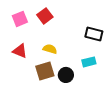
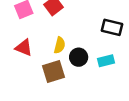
yellow semicircle: (50, 49) -> (60, 45), turned 88
black circle: (66, 75) -> (79, 57), moved

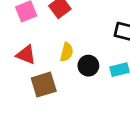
brown square: (54, 71) -> (44, 85), moved

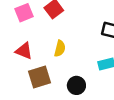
black circle: (88, 66) -> (76, 85), moved

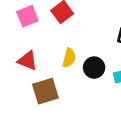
black circle: (76, 85) -> (94, 68), moved

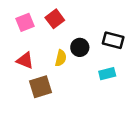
black circle: (94, 68) -> (80, 47), moved

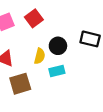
cyan rectangle: (107, 74) -> (57, 71), moved

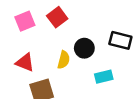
cyan rectangle: (57, 71) -> (104, 77), moved

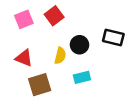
cyan rectangle: (104, 77) -> (82, 77), moved

